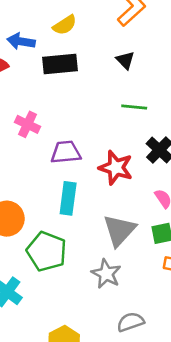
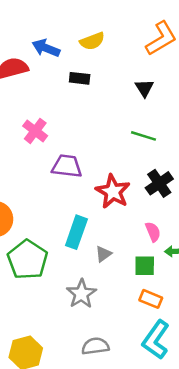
black rectangle: (60, 64) -> (80, 78), size x0.6
cyan rectangle: (68, 198) -> (76, 232), moved
gray triangle: (119, 230) -> (103, 254), size x0.5

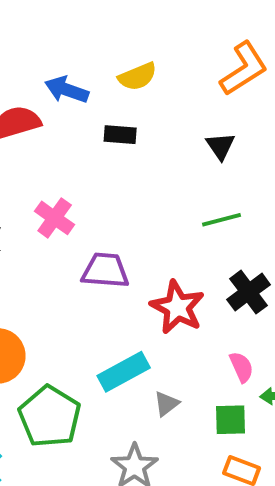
green line: (143, 136) -> (222, 220), turned -30
cyan rectangle: (76, 232) -> (124, 372), turned 44

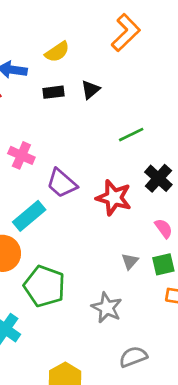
black triangle: (221, 146) -> (90, 90), moved, turned 36
purple trapezoid: (105, 271) -> (62, 183), turned -132
cyan rectangle: (124, 372) -> (29, 216), moved
gray triangle: (166, 404) -> (130, 261), moved

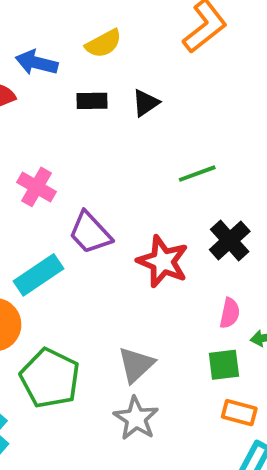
pink semicircle: (164, 228) -> (230, 313), turned 42
gray triangle: (130, 261) -> (136, 365), moved, size x1.5

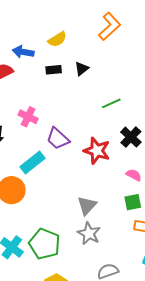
pink semicircle: (230, 313) -> (134, 175), turned -70
green pentagon: (50, 378) -> (45, 244), moved

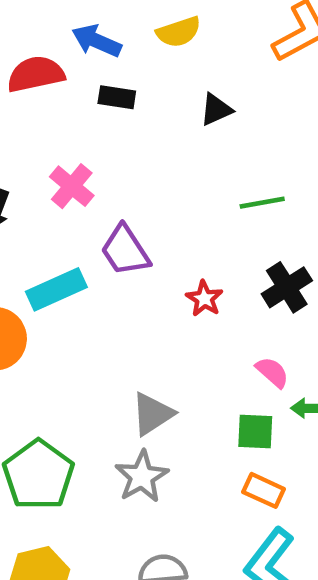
black rectangle: (54, 70) -> (117, 97), moved
red star: (97, 151) -> (204, 299), size x0.6

